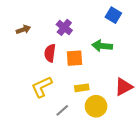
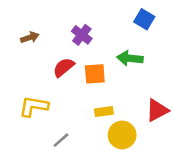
red semicircle: (50, 53) -> (64, 67), turned 42
yellow L-shape: (42, 87) -> (34, 106), moved, turned 35
gray line: (62, 110) -> (61, 140), moved

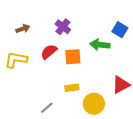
blue square: (144, 19) -> (120, 30), moved
yellow L-shape: (34, 106) -> (16, 60), moved
yellow rectangle: (104, 112) -> (72, 88), moved

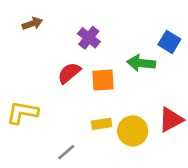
brown arrow: (23, 29) -> (32, 24), moved
yellow L-shape: (16, 60) -> (22, 113), moved
yellow circle: (94, 104) -> (133, 131), moved

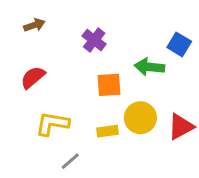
red semicircle: (69, 73) -> (33, 77), moved
yellow L-shape: (22, 113) -> (52, 124), moved
yellow circle: (133, 131) -> (140, 118), moved

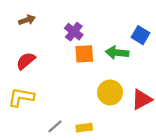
orange square: (109, 85) -> (84, 54), moved
yellow L-shape: (52, 124) -> (21, 97), moved
yellow rectangle: (108, 131) -> (84, 128), moved

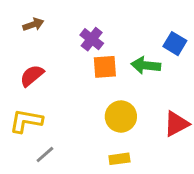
yellow circle: (110, 92) -> (121, 117), moved
gray line: (55, 126) -> (45, 154), moved
yellow rectangle: (84, 128) -> (119, 159), moved

